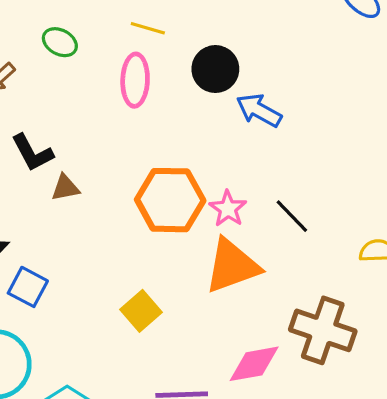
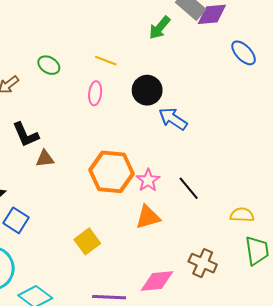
pink ellipse: (135, 80) -> (95, 93), size x0.7
orange triangle: (232, 266) -> (148, 217), size x0.7
brown cross: (323, 330) -> (203, 263), size x0.7

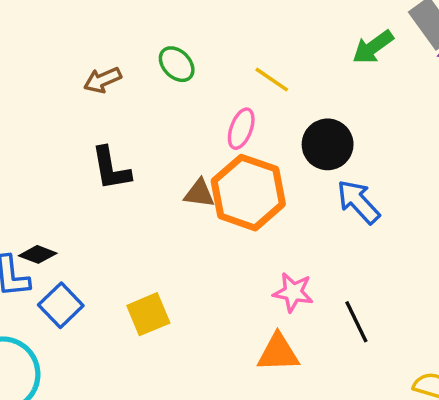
brown triangle: (45, 159) -> (199, 193), moved
orange hexagon: (112, 172) -> (248, 193), moved
pink star: (148, 180) -> (293, 292), turned 30
yellow square: (87, 241) -> (148, 314), moved

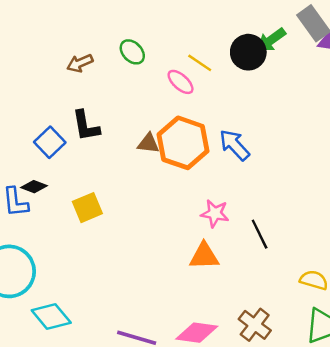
pink ellipse: (241, 129) -> (181, 82), moved, turned -68
black circle: (328, 144) -> (248, 52), moved
blue arrow: (358, 202) -> (234, 145), moved
blue square: (61, 305) -> (50, 142), moved
yellow square: (148, 314) -> (87, 208), moved

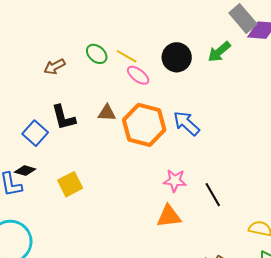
green arrow: (271, 40) -> (219, 52), moved
black circle: (248, 52) -> (177, 57), moved
yellow line: (200, 63) -> (127, 56), moved
brown triangle: (148, 143) -> (107, 113), moved

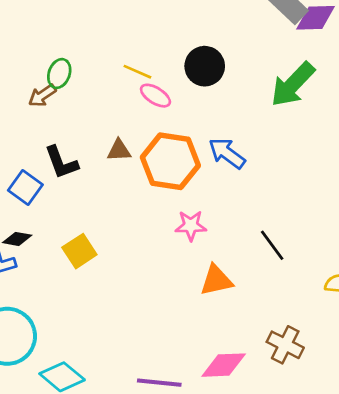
green arrow: (219, 52) -> (293, 84), moved, size x1.5
green ellipse: (97, 54) -> (59, 73), moved, turned 75
pink star: (175, 181) -> (191, 226), moved

